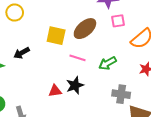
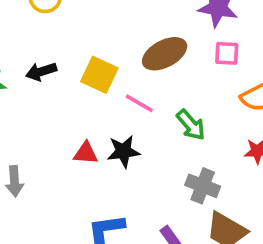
yellow square: (56, 36) -> (99, 75), moved
green arrow: (108, 63) -> (191, 125), turned -114

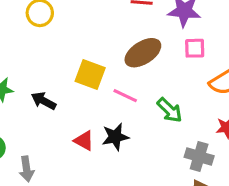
black arrow: (41, 72) -> (44, 101), moved, turned 50
red triangle: (86, 153) -> (84, 141), turned 30
gray cross: (203, 186) -> (199, 157), moved

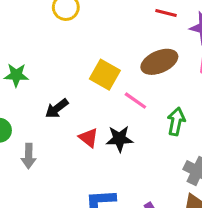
black arrow: (44, 101) -> (57, 109), moved, turned -75
green arrow: (170, 110) -> (176, 122), turned -132

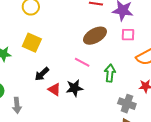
yellow square: (105, 75) -> (32, 43), moved
black arrow: (57, 109) -> (42, 74), moved

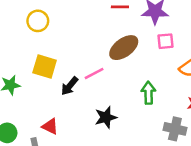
pink line: (82, 62) -> (94, 73), moved, turned -49
black arrow: (42, 74) -> (70, 86), moved
red triangle: (54, 89) -> (50, 126), moved

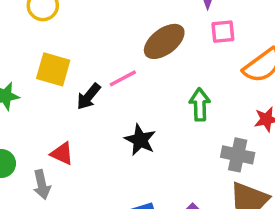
black star: (106, 117) -> (140, 140), turned -30

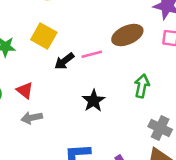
red triangle: (62, 153) -> (25, 90), moved
gray arrow: (42, 185) -> (32, 118), moved, turned 78

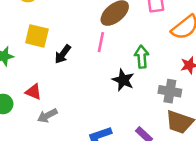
pink line: (92, 54) -> (101, 42), moved, turned -48
black star: (94, 101) -> (123, 80), moved

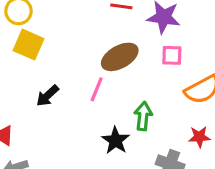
yellow square: (37, 36) -> (28, 45), moved

